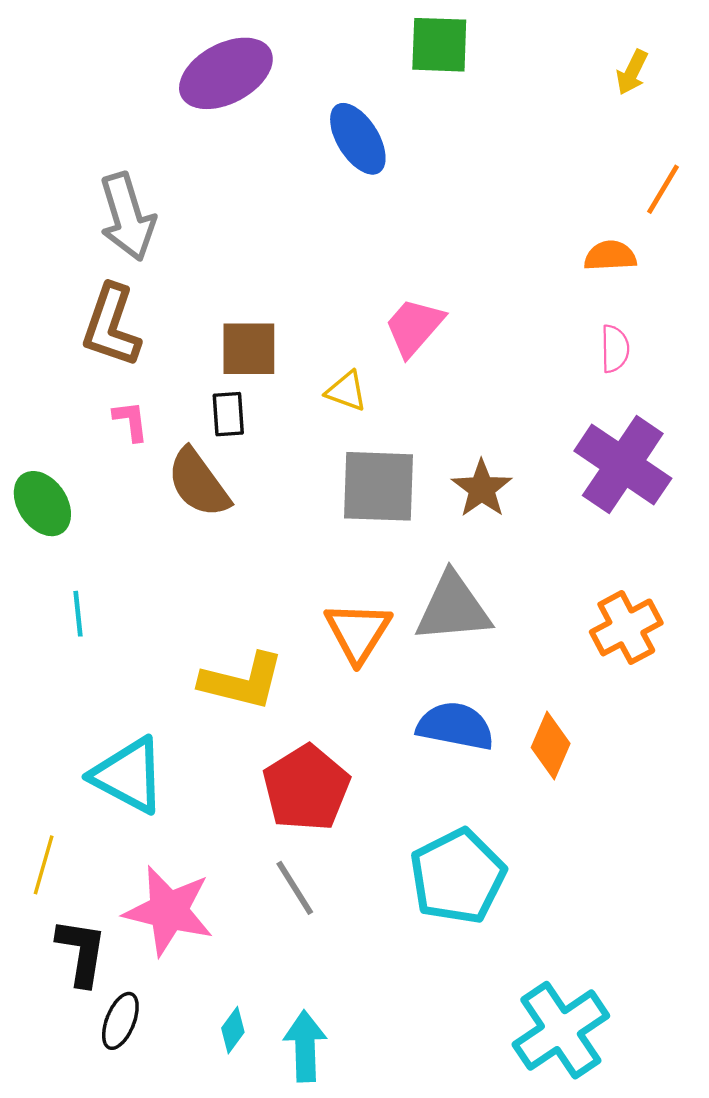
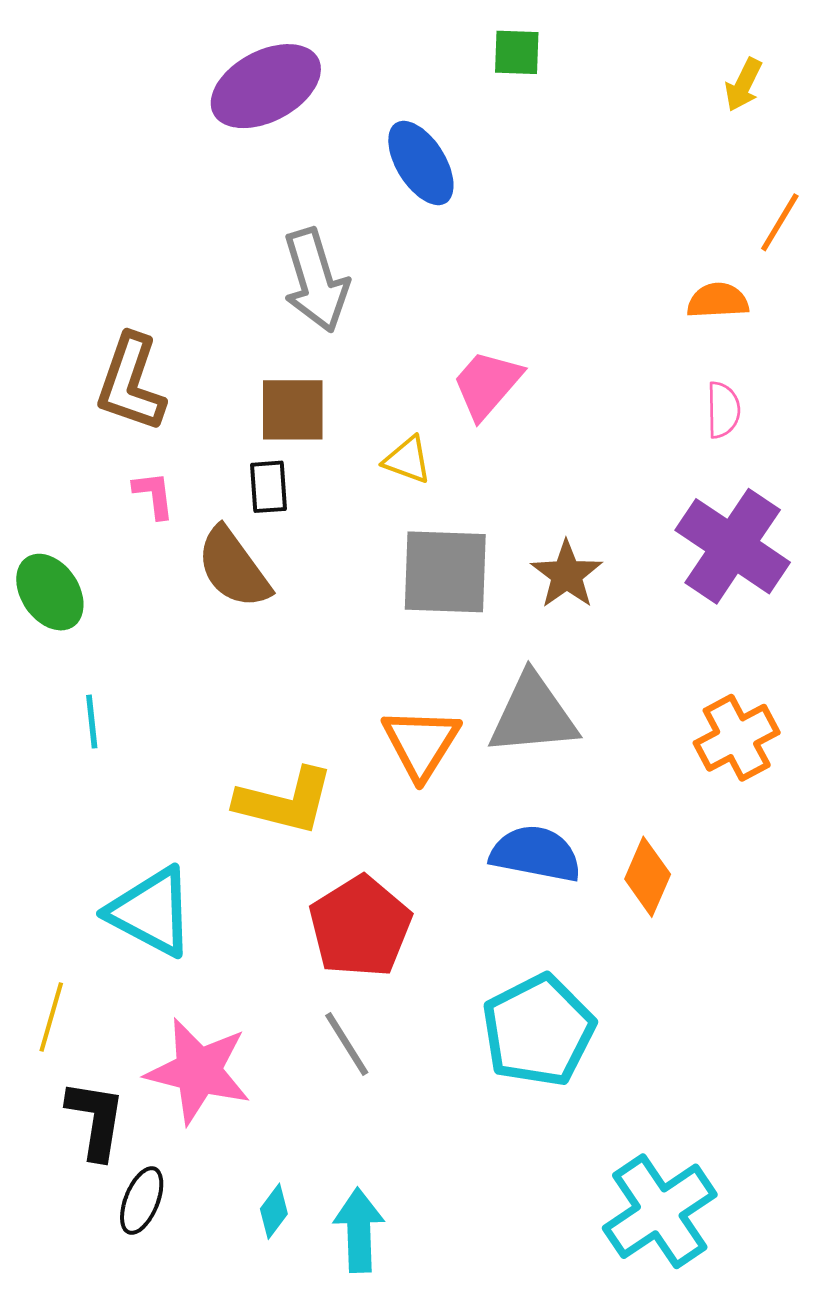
green square: (439, 45) -> (517, 52), size x0.7
gray arrow: (127, 217) -> (316, 280), moved

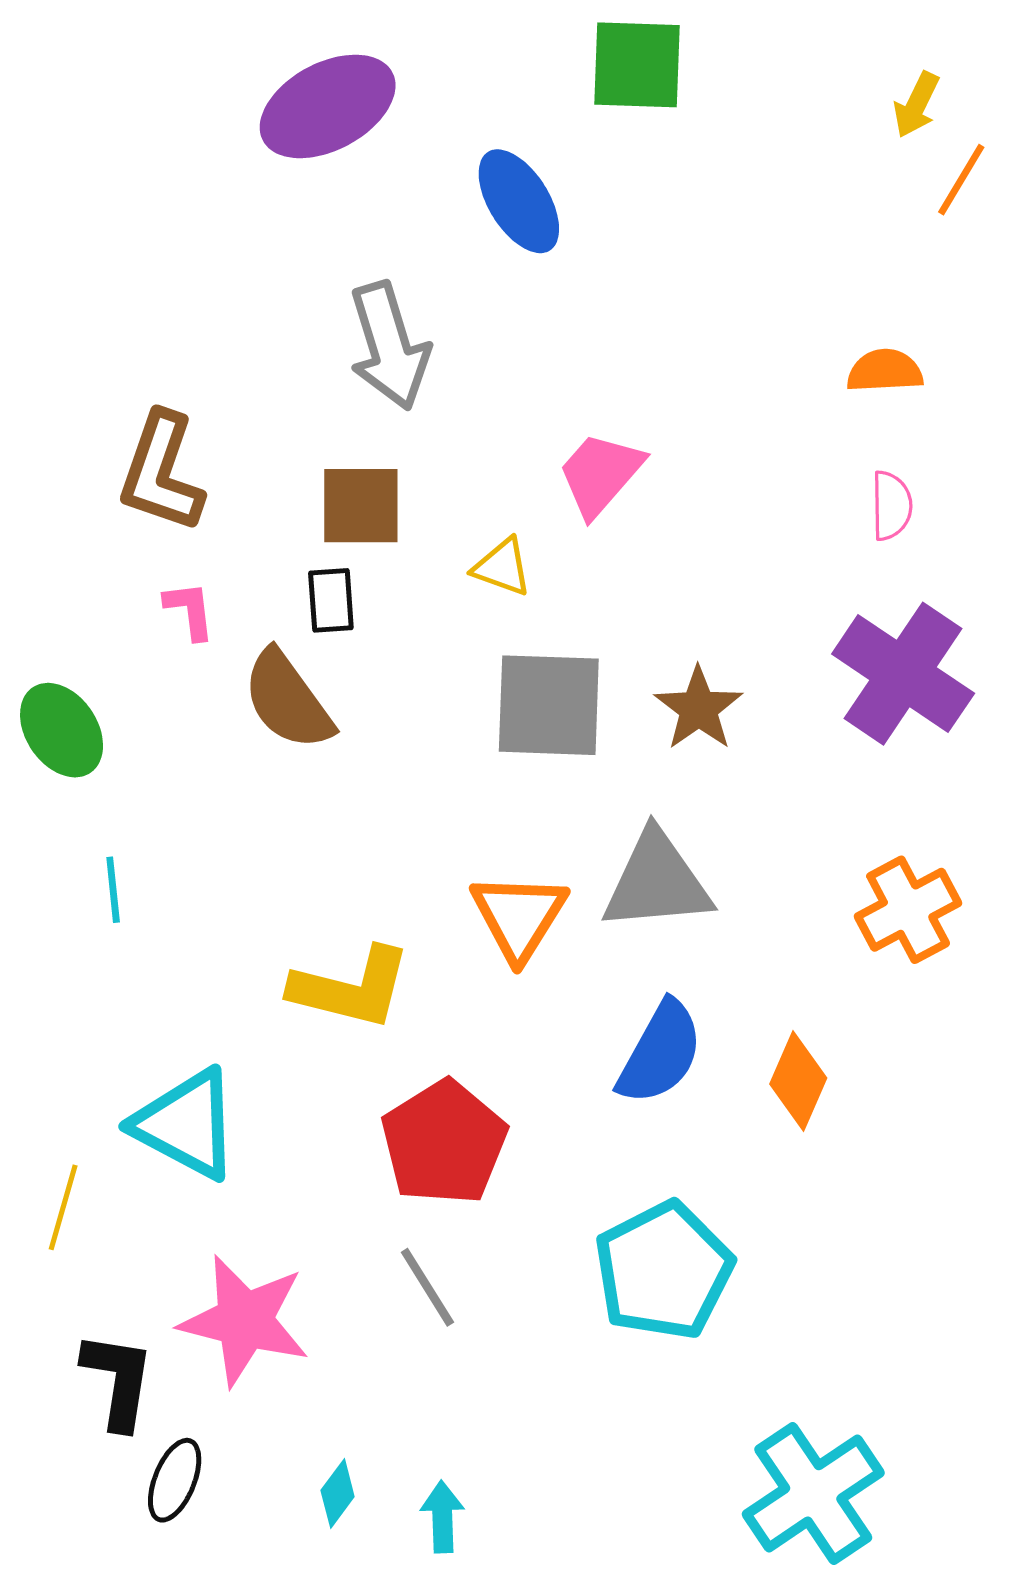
green square: (517, 52) -> (637, 65), size x1.6
orange line: (780, 222) -> (961, 180), moved
blue semicircle: (536, 854) -> (660, 1053), turned 108
yellow line: (51, 1017) -> (63, 1207), moved
cyan arrow: (359, 1230) -> (442, 1517), size x0.7

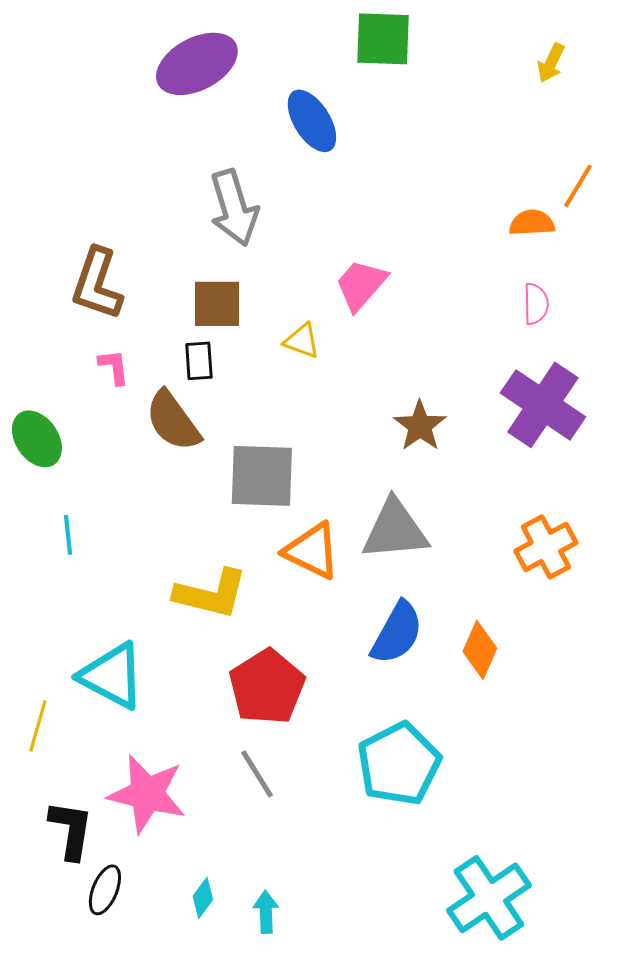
orange line: (961, 180) -> (578, 186), moved
gray square: (549, 705) -> (262, 476), moved
orange triangle: (519, 916) -> (312, 551), turned -36

